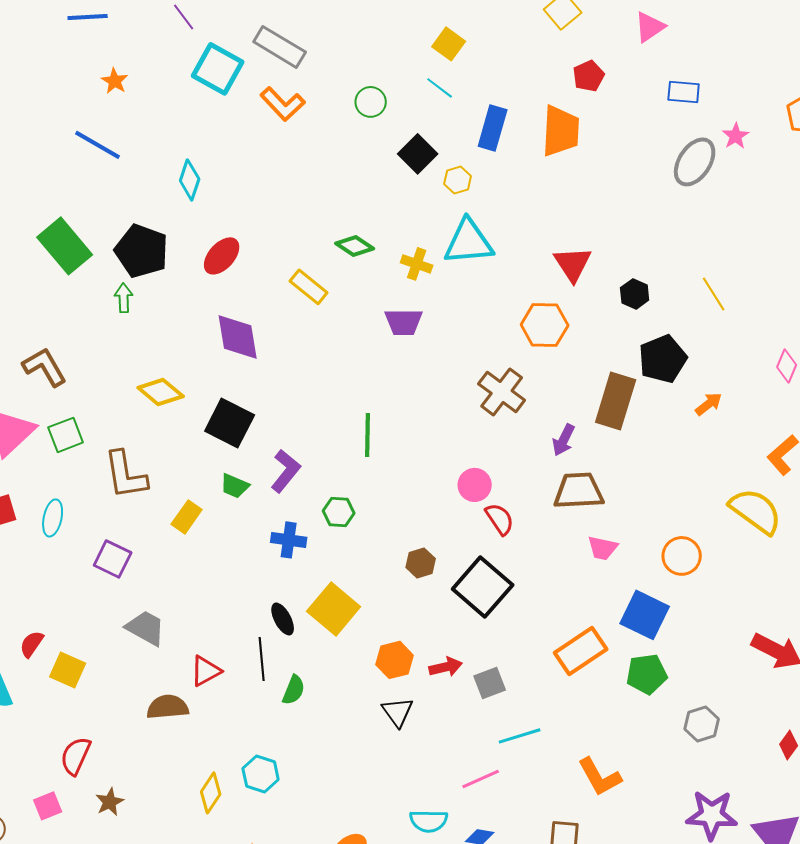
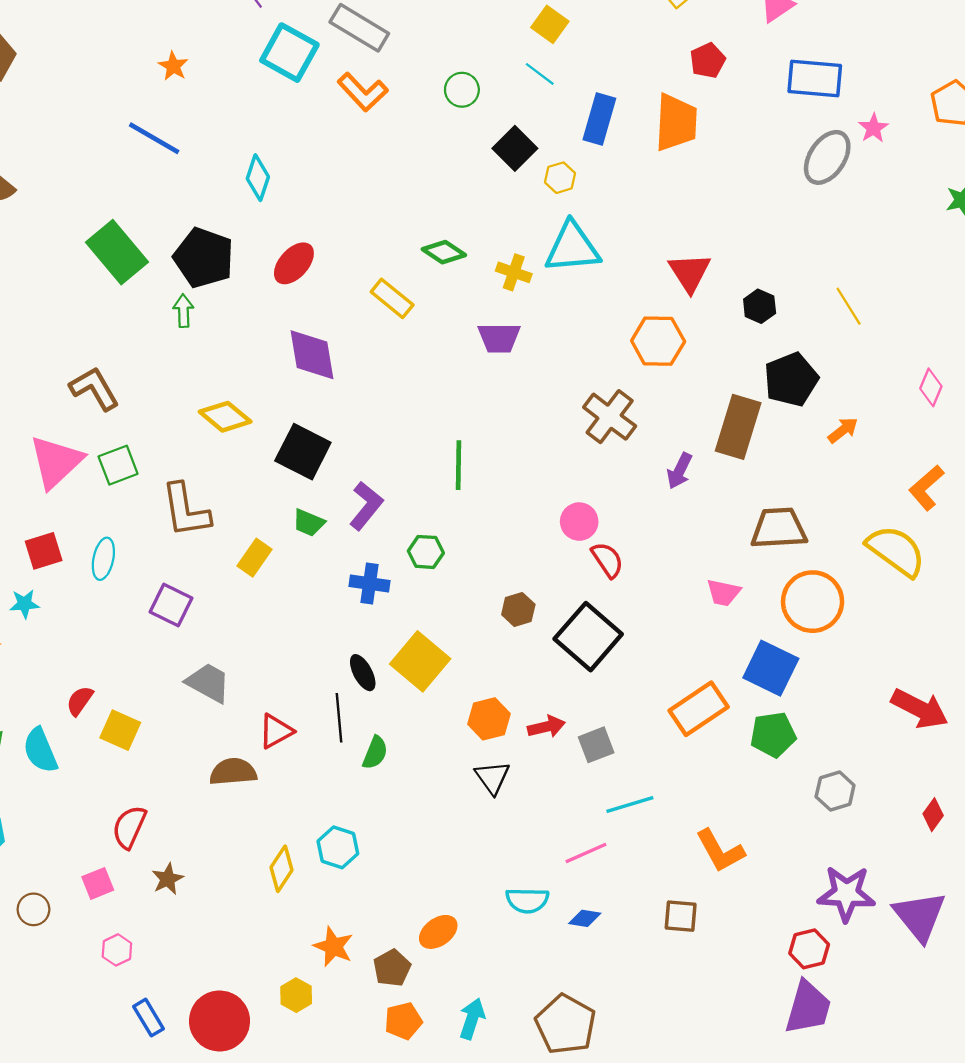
blue rectangle: (684, 92) -> (815, 78), size x1.5
brown trapezoid: (579, 491) -> (779, 528), moved
orange circle: (682, 556) -> (813, 602), size x1.4

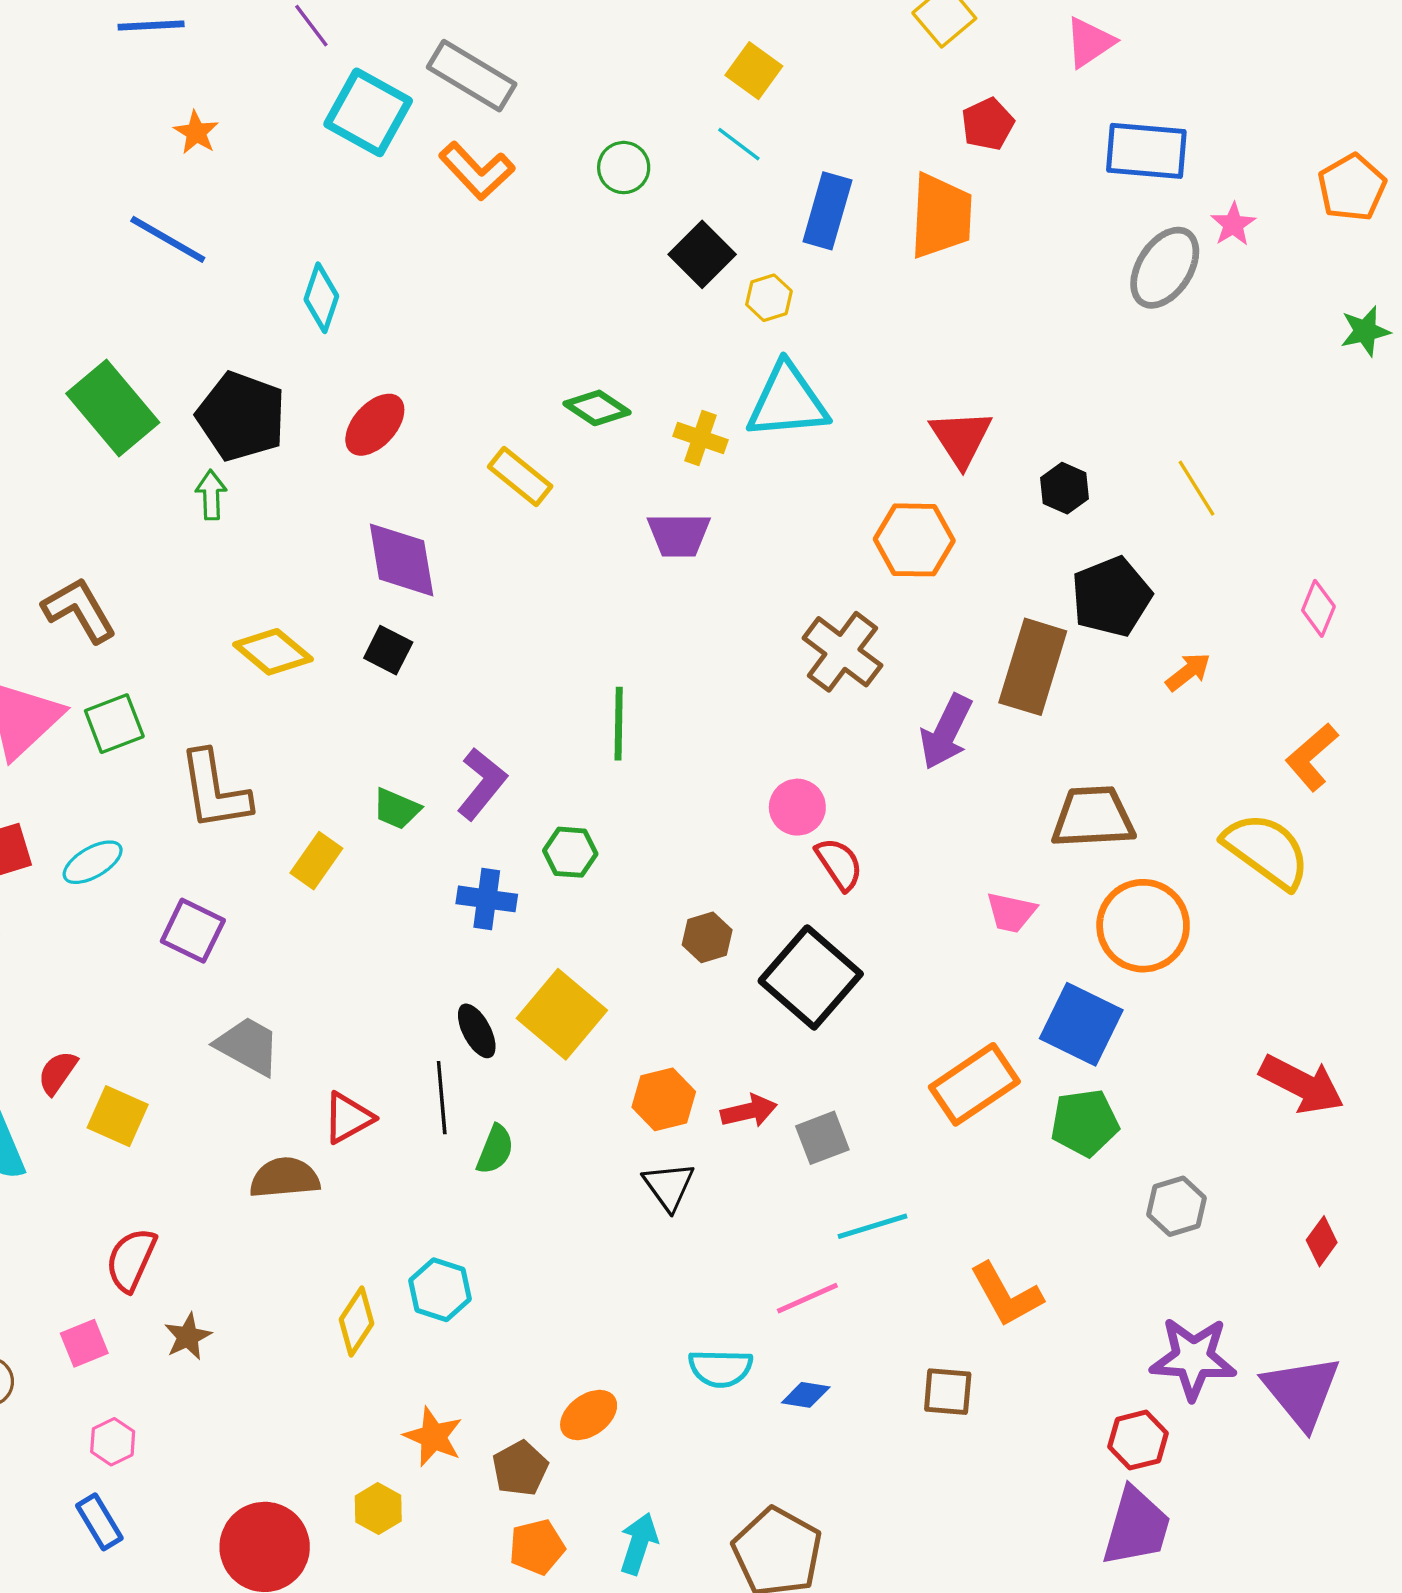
black square: (303, 452) -> (388, 650), moved, size x0.6
purple arrow: (679, 471) -> (946, 732), size x1.4
cyan ellipse: (103, 559) -> (93, 862), turned 48
blue rectangle: (148, 1018) -> (99, 1522), moved

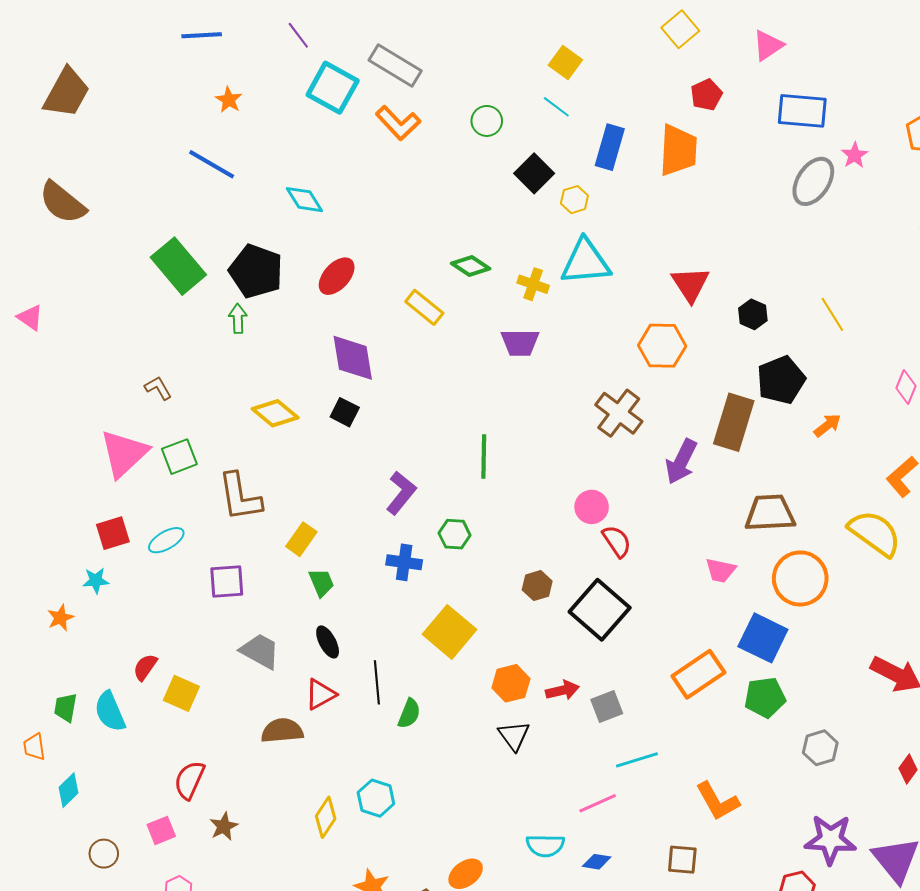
cyan diamond: (321, 298) -> (304, 200), turned -51
brown L-shape: (79, 610) -> (158, 388), size x0.6
green trapezoid: (397, 809) -> (321, 583), moved, turned -136
purple square: (193, 931) -> (227, 582), turned -30
black ellipse: (477, 1031) -> (328, 642), moved

